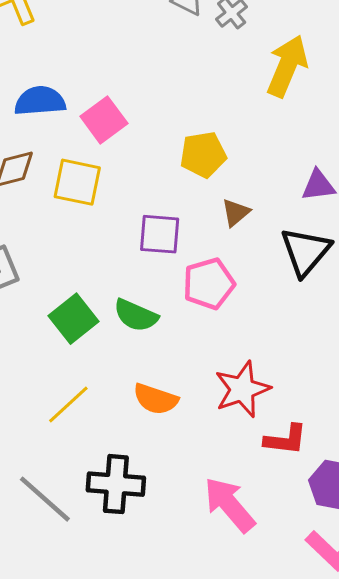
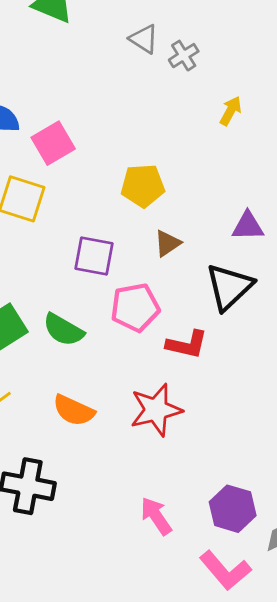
yellow arrow: (287, 66) -> (231, 111), size x0.5
red L-shape: (286, 440) -> (187, 344), moved
pink arrow: (229, 505) -> (156, 516), moved, size x0.7

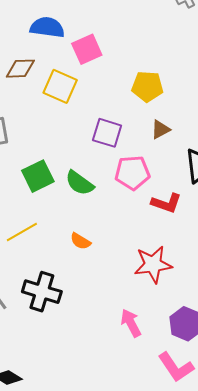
orange semicircle: (74, 410) -> (80, 241), size x0.7
red star: (156, 410) -> (153, 264), moved

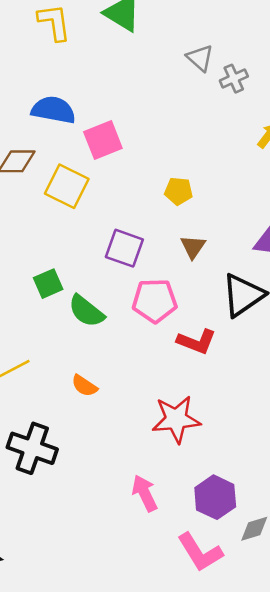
yellow pentagon: (147, 87) -> (179, 191), size x0.7
brown triangle: (160, 130) -> (193, 247), turned -30
green square: (38, 176) -> (48, 284), moved, size x0.7

